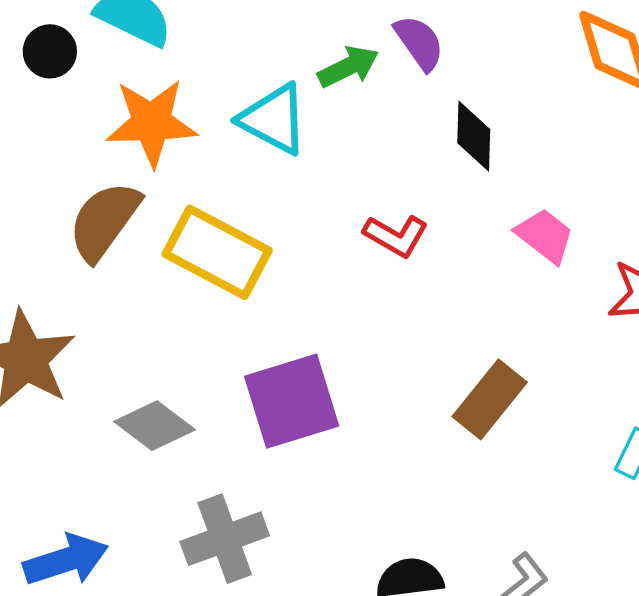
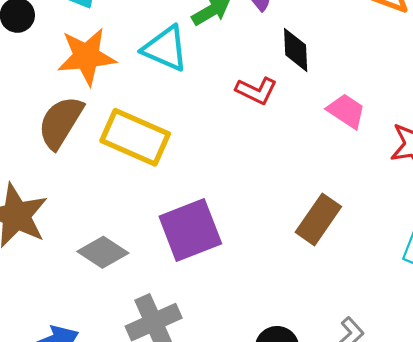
red L-shape: (396, 236) -> (256, 91), moved

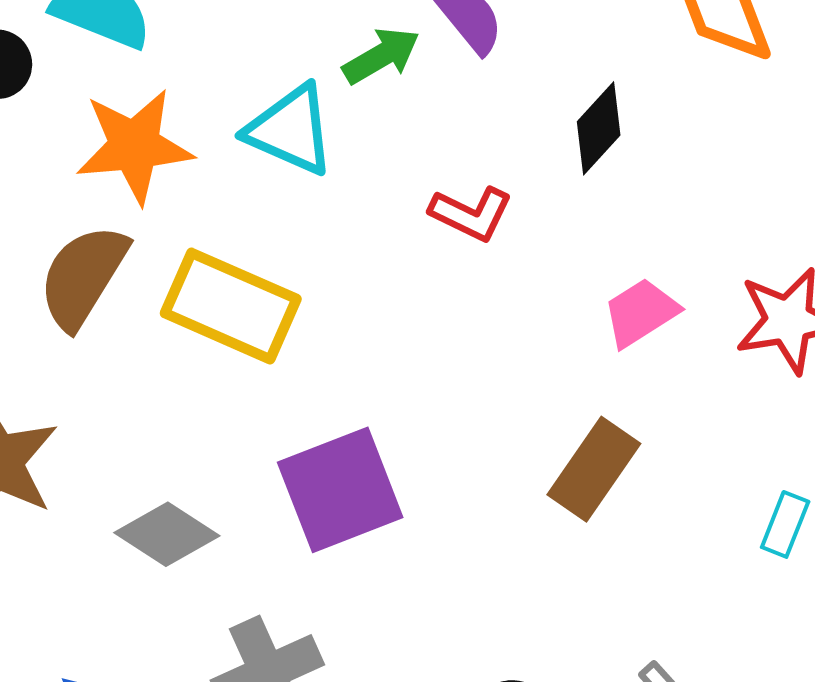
black diamond: (296, 50) -> (599, 128), moved, turned 45
pink trapezoid: (346, 111) -> (641, 313), moved, turned -66

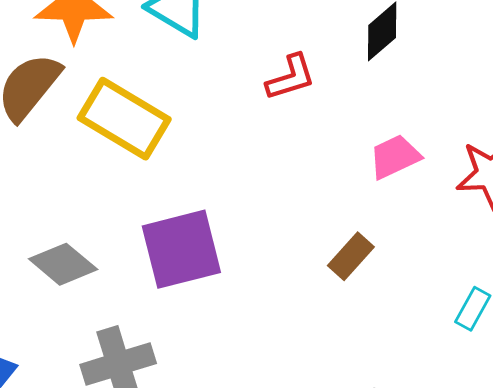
red L-shape: (471, 214) -> (291, 77), turned -50
brown rectangle: (594, 469) -> (351, 256), size x0.7

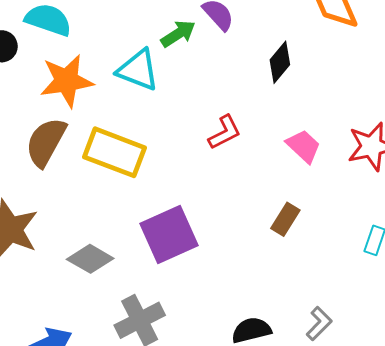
red L-shape: (291, 77) -> (225, 132), moved
pink trapezoid: (395, 157) -> (303, 146), turned 78

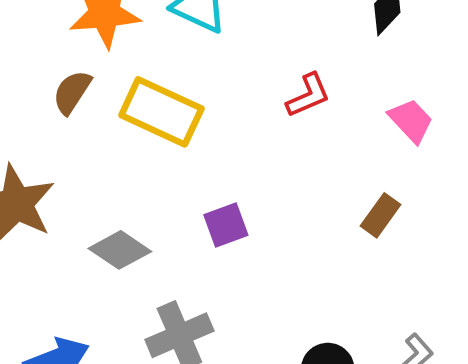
brown semicircle: (46, 142) -> (72, 92), size x0.7
purple square: (169, 235) -> (226, 225), size x0.6

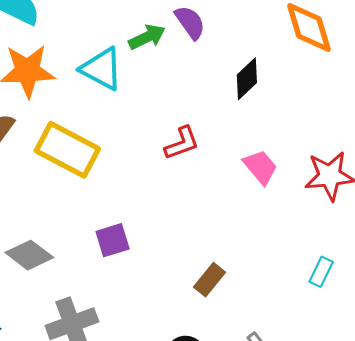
brown rectangle: (381, 215) -> (210, 280), moved

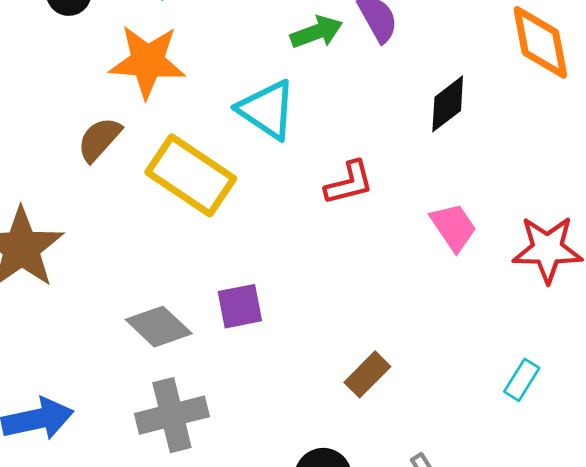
cyan triangle: (102, 69) -> (267, 110), moved
gray diamond: (29, 255) -> (159, 327), moved

